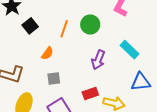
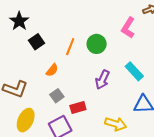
gray square: (54, 79) -> (57, 96), turned -32
red rectangle: (90, 94) -> (78, 108), moved

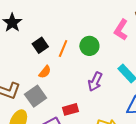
black square: (37, 42) -> (40, 45), moved
gray square: (57, 96) -> (36, 96), moved, size x1.5

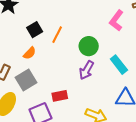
green circle: (89, 46) -> (89, 46), moved
orange semicircle: (45, 72) -> (30, 53), moved

